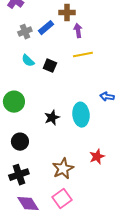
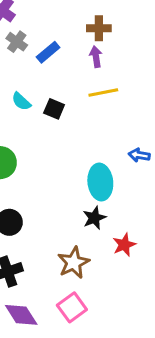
brown cross: (67, 13) -> (99, 28), moved
gray cross: (25, 32) -> (17, 42), moved, turned -32
black star: (52, 118) -> (94, 218), moved

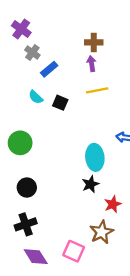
blue rectangle: (48, 52) -> (49, 69), moved
brown star: (73, 263) -> (102, 232), moved
pink square: (72, 307) -> (74, 251), turned -30

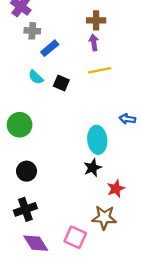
gray cross: (32, 52) -> (32, 31), turned -32
brown star: (102, 232) -> (104, 218), turned 30

